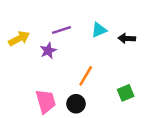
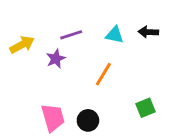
cyan triangle: (99, 30) -> (115, 35), turned 35
black arrow: (127, 38) -> (148, 32), moved
orange line: (86, 76) -> (103, 74), moved

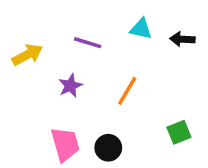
purple line: (71, 35) -> (88, 43), turned 35
cyan triangle: (115, 35) -> (141, 29), moved
purple star: (56, 59) -> (70, 86), moved

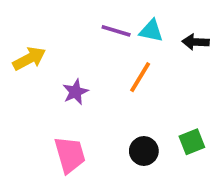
purple line: (88, 43) -> (116, 31), moved
orange line: (127, 91) -> (140, 77), moved
black circle: (108, 148) -> (144, 151), moved

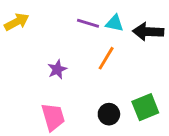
black arrow: (196, 42) -> (148, 32), size x1.5
yellow arrow: (29, 59) -> (17, 22), moved
green square: (192, 142) -> (145, 107), size x1.4

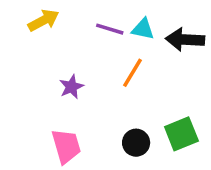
yellow arrow: (17, 22) -> (43, 20), moved

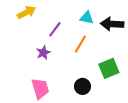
purple line: (110, 29) -> (55, 29), moved, turned -70
green square: (181, 134) -> (109, 68), moved

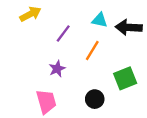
purple star: (43, 53) -> (57, 69), moved

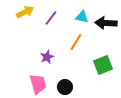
purple line: (63, 33) -> (51, 18), moved
black circle: (95, 99) -> (65, 87), moved

